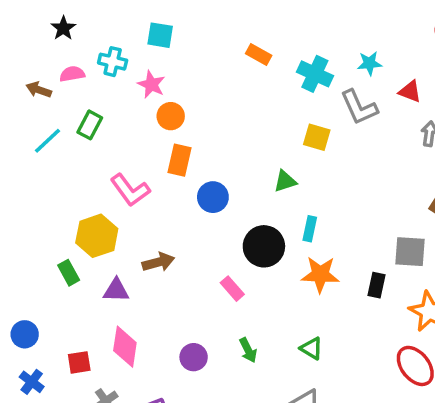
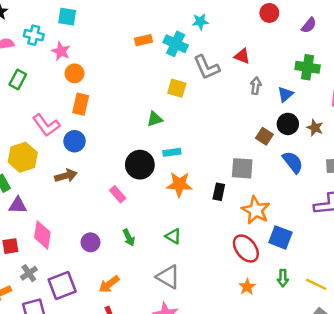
orange rectangle: (259, 55) -> (144, 40), moved, turned -42
cyan star: (370, 63) -> (200, 22), moved
blue circle: (213, 197) -> (74, 141), moved
cyan rectangle: (310, 229) -> (172, 152), turned 70
purple triangle: (116, 290) -> (18, 205), moved

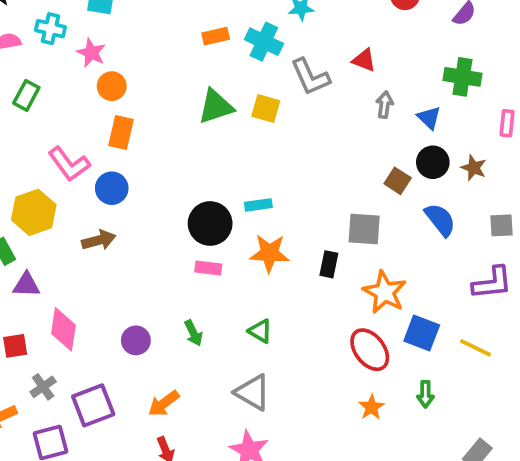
blue triangle: (285, 94) -> (429, 118), turned -35
green triangle: (155, 119) -> (216, 107), moved, size x1.5
pink rectangle: (118, 194) -> (208, 268), moved, turned -42
yellow line: (316, 284) -> (475, 348), moved

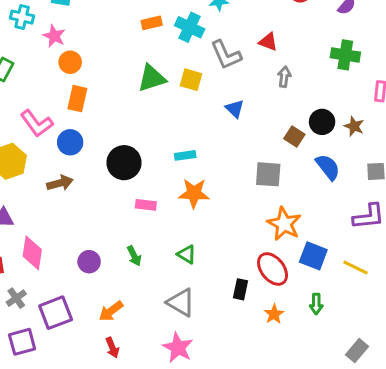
blue triangle: (429, 118) -> (235, 109), moved
black circle: (210, 223) -> (124, 163), moved
black rectangle: (329, 264) -> (241, 289), moved

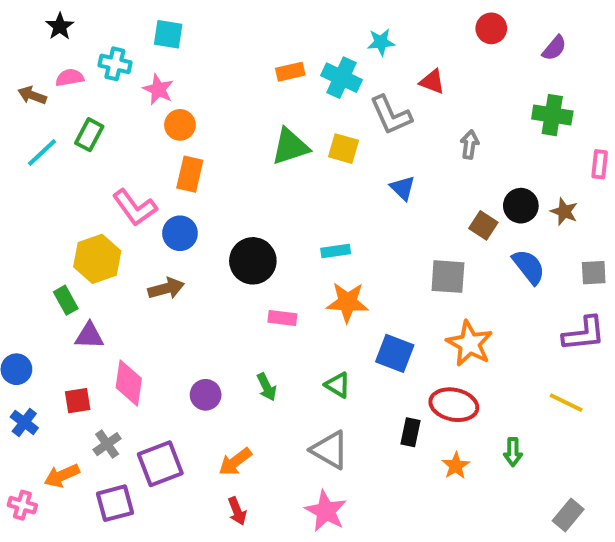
red triangle: (268, 42) -> (432, 82), moved
blue square: (313, 256) -> (395, 353), moved
red ellipse: (273, 269) -> (454, 405), turned -40

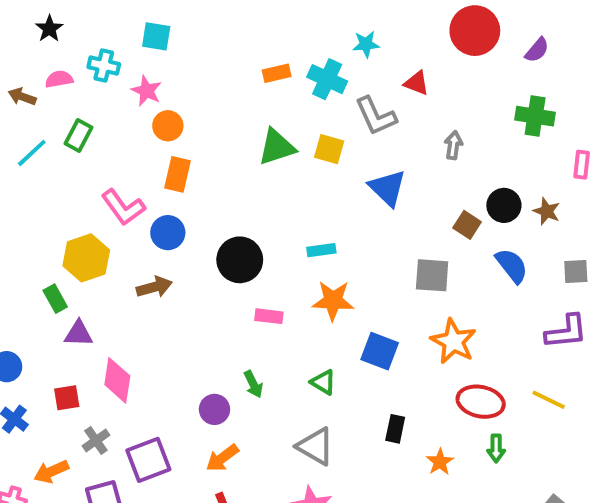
red circle: (491, 28) -> (475, 31), size x1.6
blue triangle: (403, 188) -> (387, 188), size x1.5
purple circle: (206, 395) -> (214, 409), moved
red ellipse: (454, 405) -> (481, 402), moved

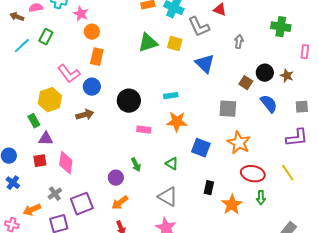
red square: (67, 398) -> (40, 161), moved
yellow line: (549, 400) -> (288, 173), turned 30
orange star: (440, 462) -> (232, 205), size x1.5

